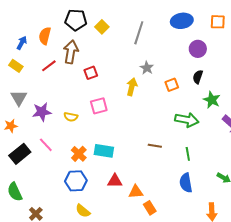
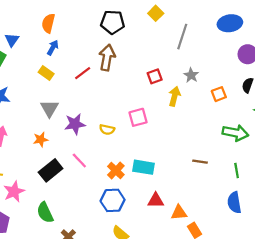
yellow square: (102, 27) -> (156, 13), moved
orange semicircle: (45, 36) -> (48, 23), moved
red square: (91, 73) -> (155, 76), moved

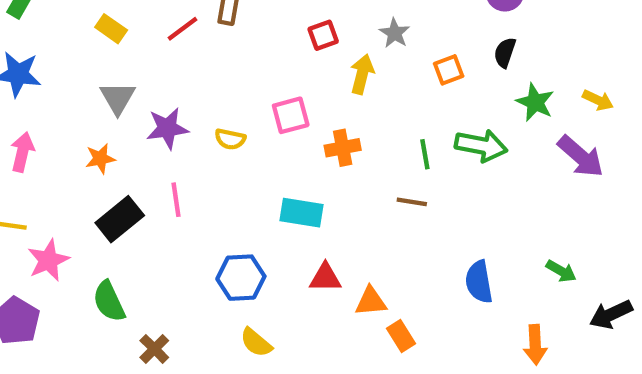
pink line: (79, 161) -> (176, 200), turned 35
orange cross: (116, 170) -> (343, 148), moved, turned 35
green line: (237, 170) -> (425, 154), moved

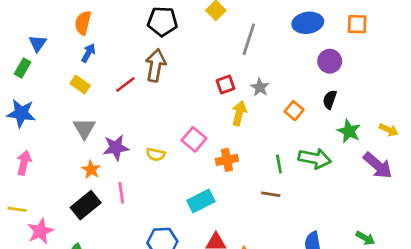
red square: (323, 35) -> (226, 85), moved
orange square: (449, 70) -> (294, 111), turned -30
pink square: (291, 115) -> (194, 139), turned -35
orange star: (100, 159) -> (91, 170), moved, turned -30
cyan rectangle: (301, 213) -> (201, 201), turned -36

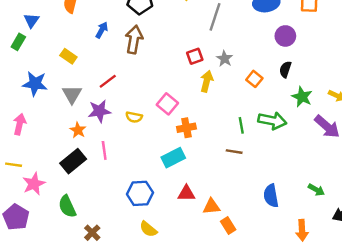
blue arrow: (88, 53) -> (102, 30), moved
red line: (125, 85) -> (108, 81), moved
blue star: (21, 113) -> (35, 84), moved
orange cross: (227, 160) -> (186, 128), moved

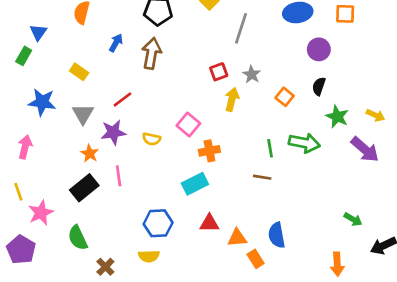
yellow line: (14, 165) -> (18, 192), turned 63
blue semicircle: (271, 196) -> (277, 235), moved
yellow semicircle: (148, 229) -> (149, 256), moved, turned -42

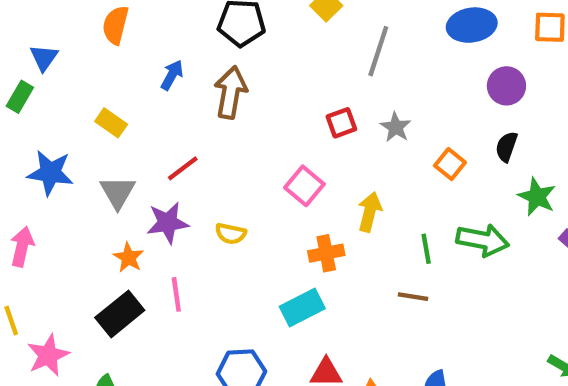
yellow arrow: (232, 99) -> (370, 212), moved
pink square: (188, 124) -> (304, 186), moved

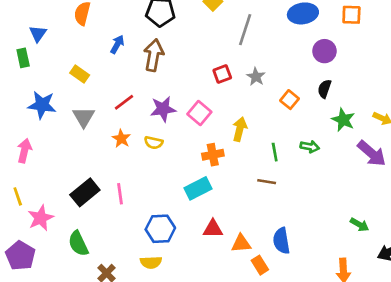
green rectangle: (20, 97) -> (23, 58), turned -42
purple star: (168, 223) -> (163, 109), moved
green arrow: (483, 240) -> (310, 147), size x0.6
orange star: (128, 257) -> (121, 139), moved
pink line: (176, 294) -> (120, 194), moved

